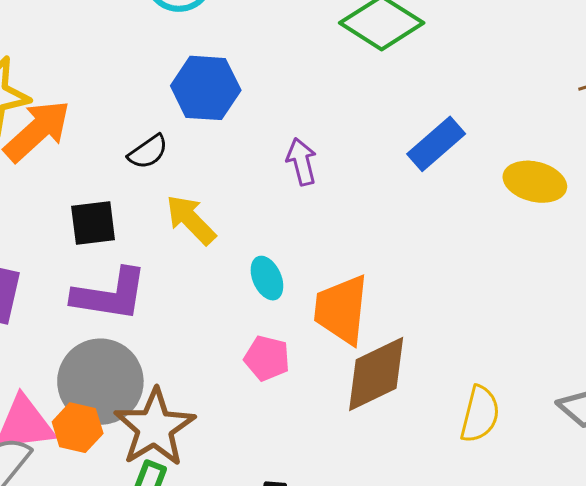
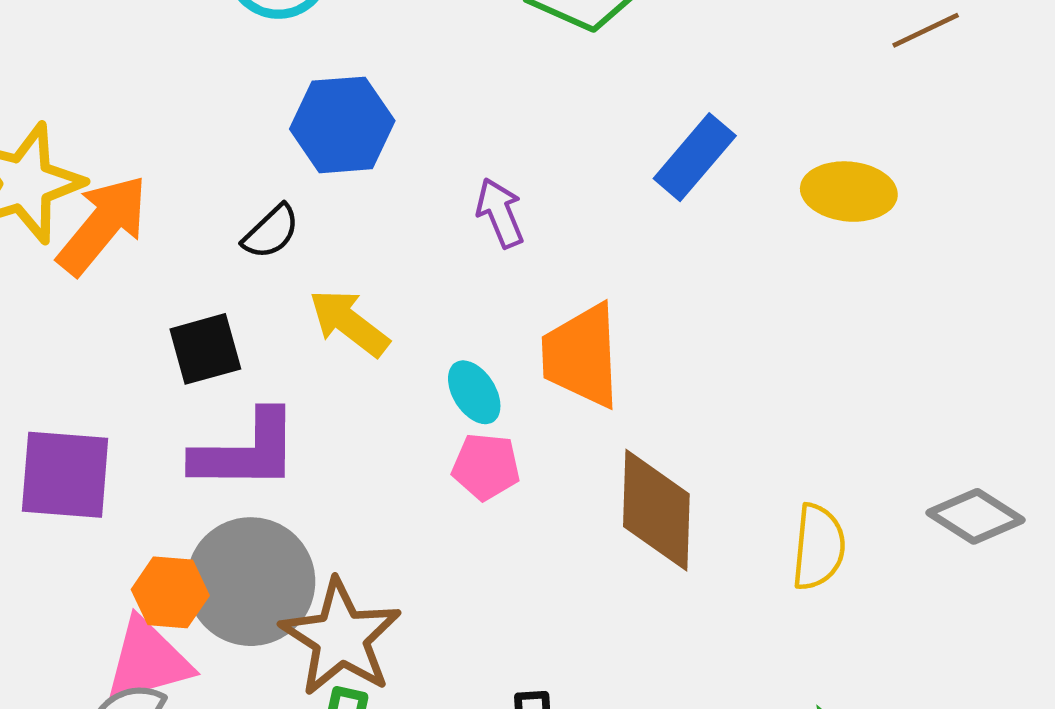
orange trapezoid: (341, 310) -> (581, 356), moved
pink pentagon: (267, 358) -> (486, 467), moved
brown diamond: (376, 374) -> (656, 510), turned -54
orange hexagon: (78, 428) -> (170, 592), moved

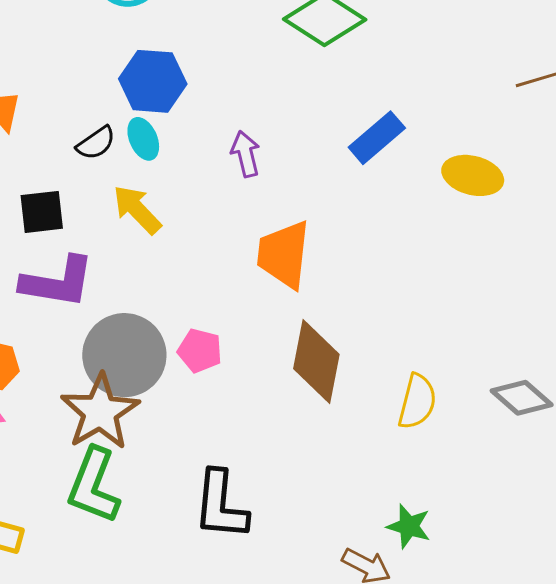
cyan ellipse: (474, 392) -> (143, 139), moved
pink pentagon: (486, 467) -> (200, 351), moved
gray circle: (251, 582) -> (124, 355), moved

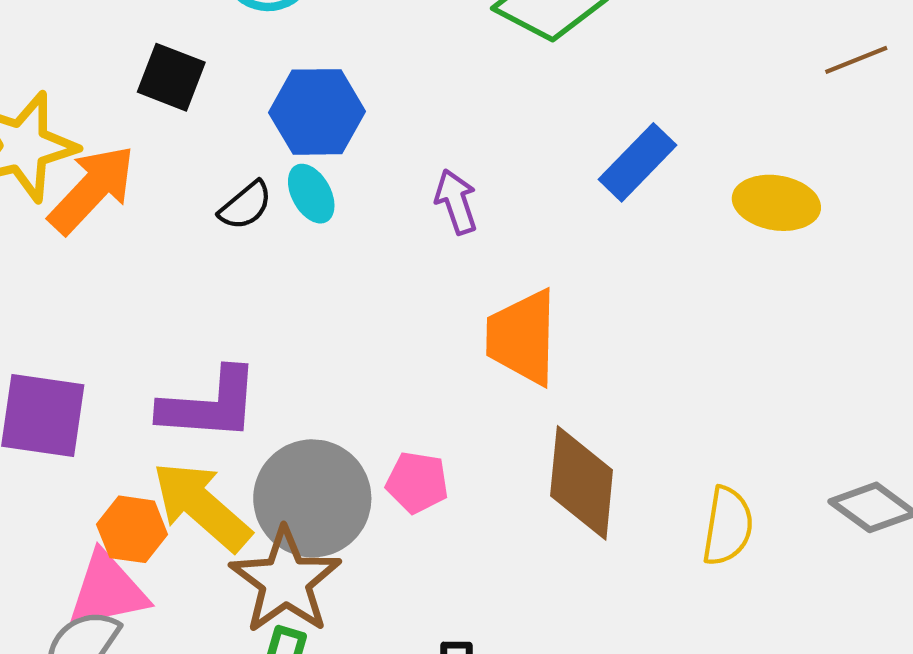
yellow arrow: (137, 210) -> (202, 506), moved, size x1.4
black square: (42, 212) -> (171, 77), moved, turned 33

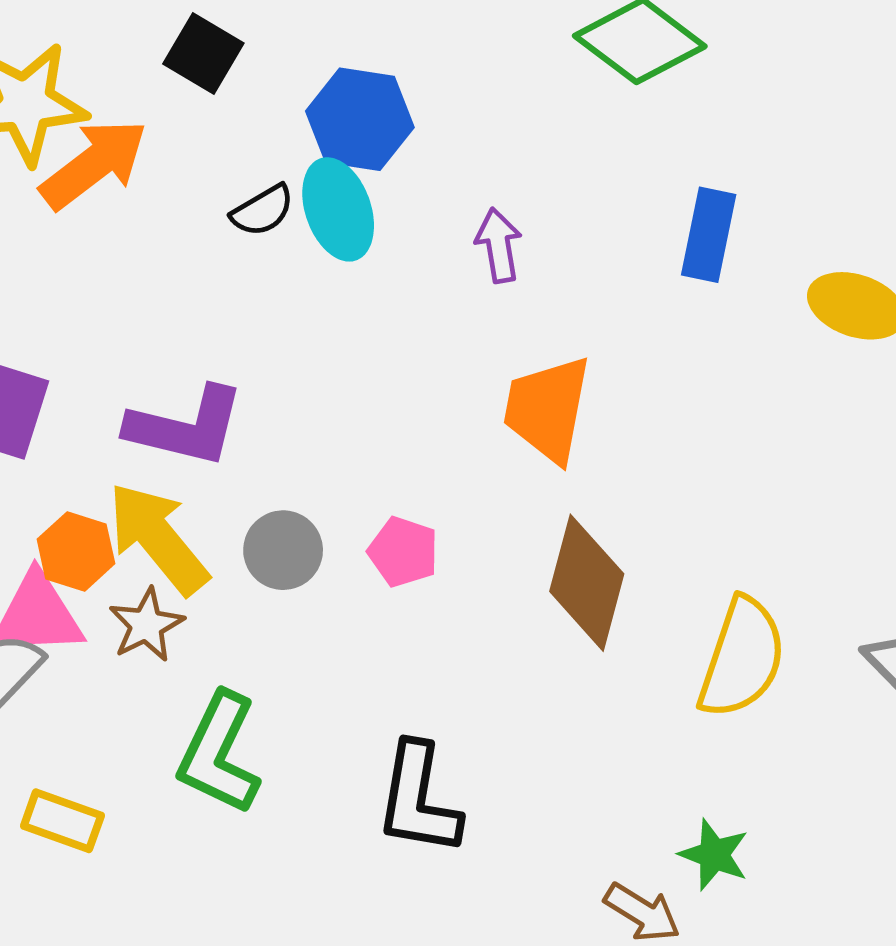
blue rectangle: (637, 162) -> (709, 235), turned -42
cyan ellipse: (311, 194) -> (338, 209), size x1.5
gray circle: (312, 498) -> (283, 550), size x0.6
yellow semicircle: (728, 526) -> (742, 658), size x1.4
brown star: (285, 581) -> (146, 625), moved, size x0.6

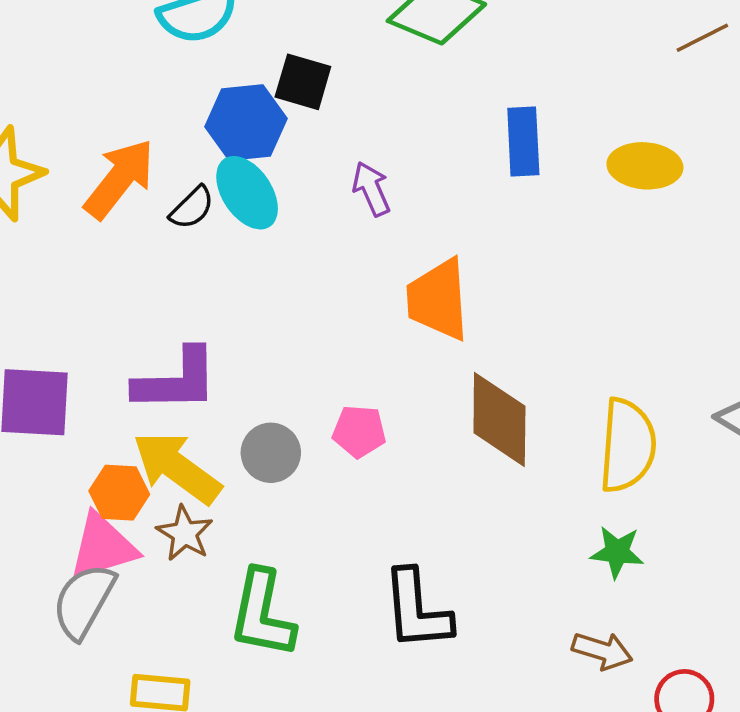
black square: (203, 53) -> (303, 82), moved
orange arrow: (94, 164) -> (119, 179), moved
green star: (714, 855) -> (617, 552), moved

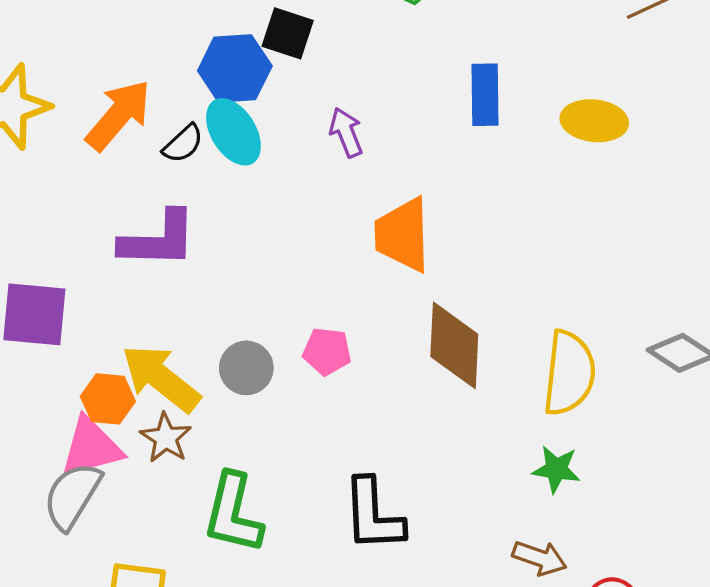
purple L-shape: (176, 380) -> (158, 240), moved

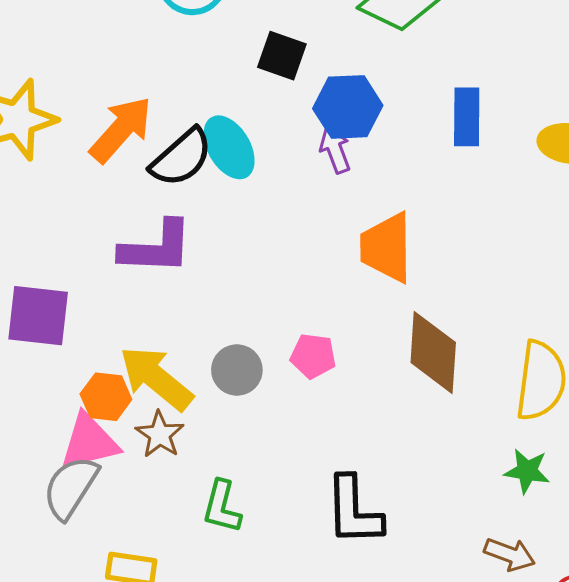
blue hexagon: (235, 68) -> (348, 107), moved
black semicircle: (183, 144) -> (181, 158), size x1.6
green L-shape: (233, 513) -> (222, 507), size x0.7

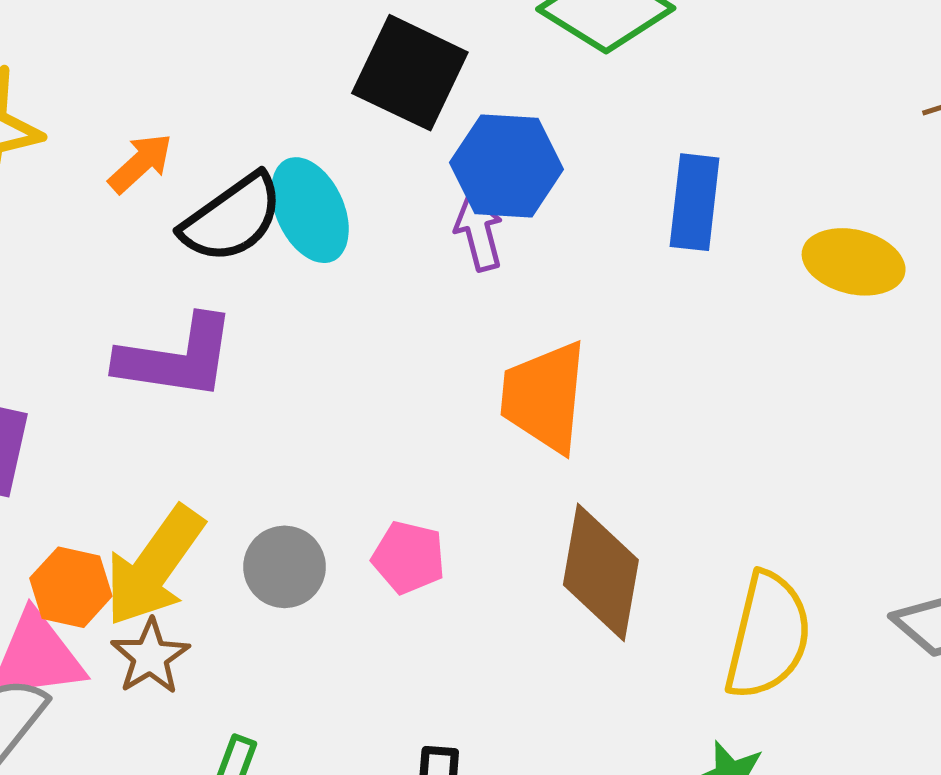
black square: (282, 56) -> (410, 73), size x1.4
orange arrow: (121, 129) -> (141, 163), size x0.6
yellow arrow: (156, 378) -> (154, 566), turned -100

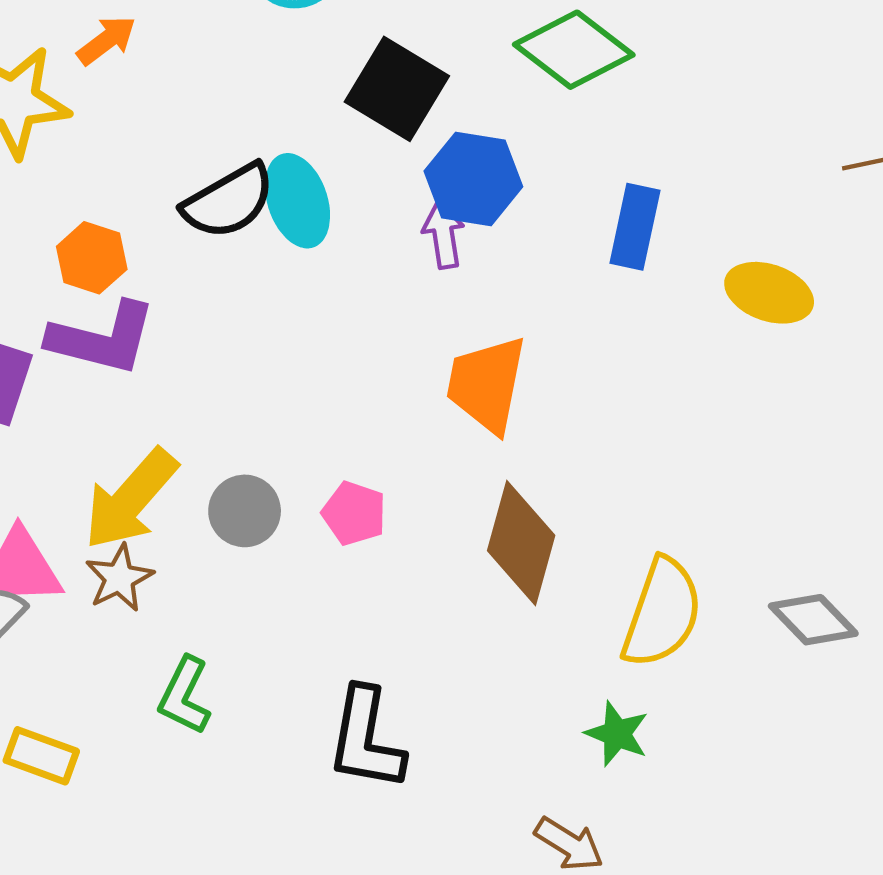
orange arrow: (141, 163) -> (107, 40), moved
purple L-shape: (177, 358) -> (102, 338), moved
orange hexagon: (71, 587) -> (92, 258), moved

